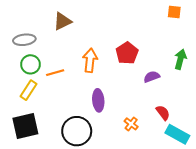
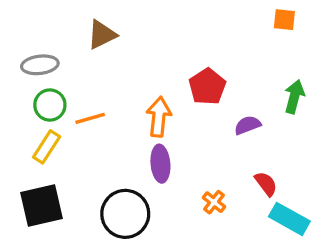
orange arrow: (90, 60) -> (159, 117), moved

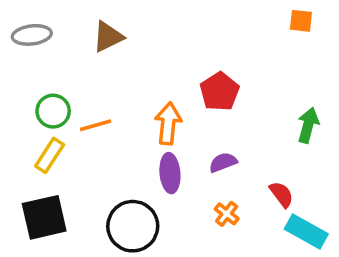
gray ellipse: (40, 65) -> (32, 35), moved
green arrow: (294, 97) -> (308, 125), moved
purple semicircle: (248, 125) -> (223, 162), moved

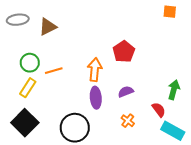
brown triangle: (108, 37) -> (48, 27), moved
green arrow: (308, 125) -> (174, 90), moved
black square: (44, 217) -> (25, 123), turned -32

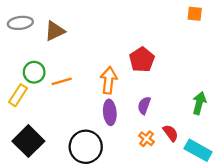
yellow rectangle: (28, 88) -> (18, 95), moved
purple semicircle: (126, 92) -> (144, 105), turned -49
red semicircle: (159, 110) -> (171, 133), moved

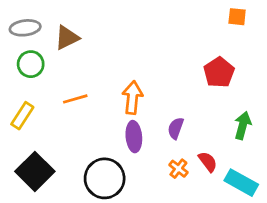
red pentagon: (142, 60) -> (219, 72), moved
green circle: (34, 72) -> (31, 64), moved

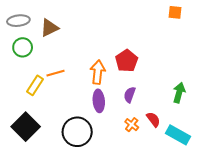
red pentagon: (219, 72) -> (127, 61), moved
yellow rectangle: (22, 116) -> (35, 85), moved

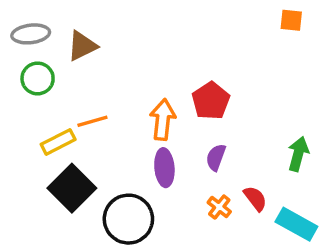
yellow rectangle: (35, 85) -> (58, 142), turned 30
black square: (26, 127) -> (72, 188), moved

